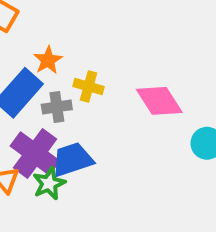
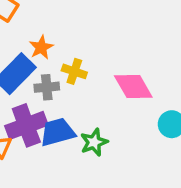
purple cross: (35, 153) -> (26, 125), turned 30
green star: (49, 183) -> (94, 142), moved

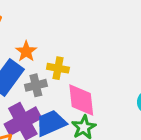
pink diamond: (133, 86) -> (81, 100), moved, turned 32

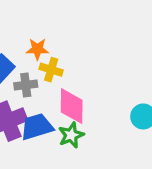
orange star: (26, 51) -> (37, 49), moved, turned 30

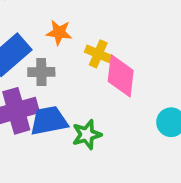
yellow cross: (51, 70) -> (98, 54), moved
pink diamond: (72, 106) -> (121, 76), moved

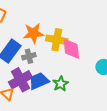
orange star: (59, 32) -> (34, 33), size x1.5
yellow cross: (98, 54) -> (57, 40), size x1.5

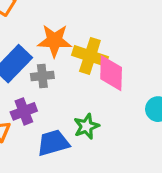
purple cross: (20, 80) -> (24, 111), size x0.7
blue trapezoid: (39, 81) -> (53, 143), moved

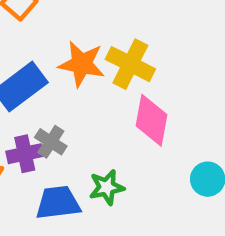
yellow cross: (90, 56) -> (130, 64), moved
gray cross: (42, 76) -> (51, 142), moved, turned 30

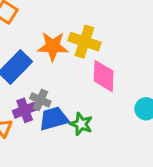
green star: (107, 187) -> (81, 124), turned -30
blue trapezoid: (58, 203) -> (54, 119), moved

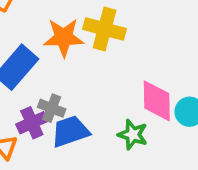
pink diamond: (104, 76) -> (157, 101), moved
green star: (81, 124) -> (133, 135), moved

